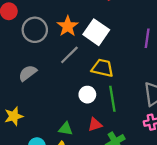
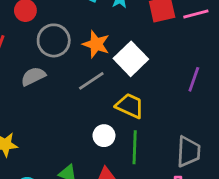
orange star: (68, 26) -> (96, 44), turned -30
gray semicircle: (28, 73) -> (33, 76), moved

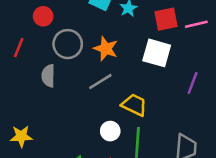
white square: (131, 59) -> (157, 53), moved, turned -32
gray semicircle: (33, 76) -> (48, 76), turned -65

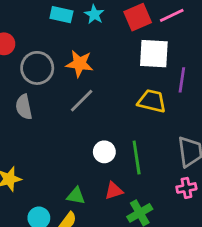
white square: (157, 53) -> (154, 54), moved
yellow trapezoid: (134, 105) -> (152, 101), moved

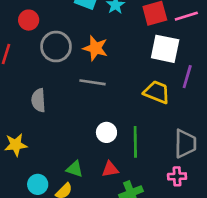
gray line: (82, 101) -> (92, 82), turned 45
gray semicircle: (24, 107) -> (38, 100), moved

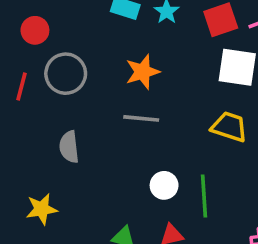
red circle: (29, 20) -> (35, 30), moved
gray circle: (56, 47) -> (66, 74), moved
orange star: (95, 48) -> (143, 72), turned -30

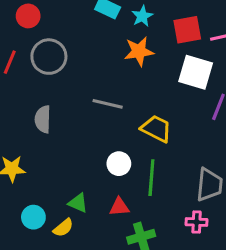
orange star: (143, 72) -> (139, 51), moved
yellow trapezoid: (229, 127) -> (156, 129), moved

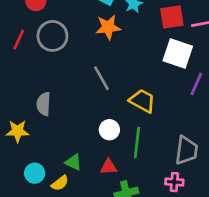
orange star: (139, 51) -> (108, 27), moved
gray line: (108, 104) -> (101, 78), turned 45
gray semicircle: (43, 119) -> (44, 104), moved

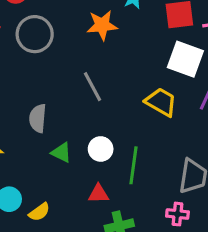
yellow trapezoid: (142, 101) -> (161, 102), moved
gray semicircle: (44, 104) -> (38, 118), moved
green triangle: (73, 162) -> (61, 153), moved

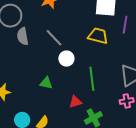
gray semicircle: (38, 118) -> (23, 36), moved
white circle: (101, 149) -> (66, 59), moved

